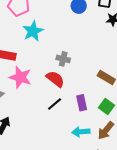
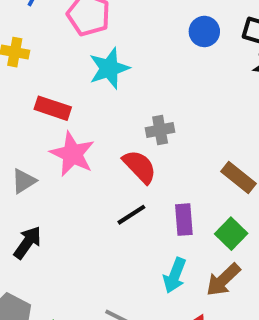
gray cross: (63, 59) -> (160, 130), turned -32
cyan arrow: (81, 132) -> (175, 275), turned -72

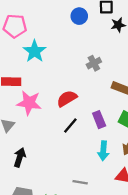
gray cross: (160, 130) -> (94, 63), moved
red semicircle: (140, 167) -> (67, 99), turned -60

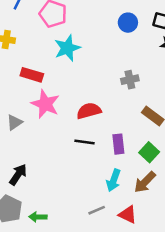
black line: (70, 126) -> (84, 142), turned 42
black arrow: (20, 157) -> (18, 175), moved
gray line: (80, 182) -> (97, 210), moved, turned -48

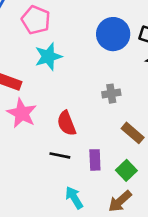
blue circle: (128, 23) -> (113, 34), size x1.6
red semicircle: (89, 111) -> (66, 123), turned -100
cyan arrow: (113, 180) -> (74, 198), moved, turned 125

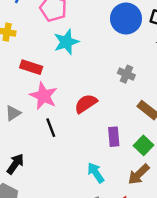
gray cross: (111, 94) -> (126, 74), turned 35
red semicircle: (66, 123) -> (86, 104), turned 80
black line: (60, 155) -> (51, 128), moved, turned 60

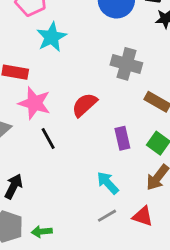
gray cross: (126, 74) -> (126, 64), size x1.5

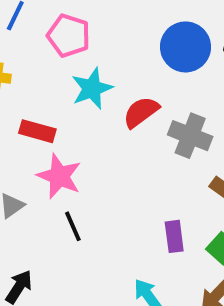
red semicircle: (84, 105) -> (141, 112), moved

